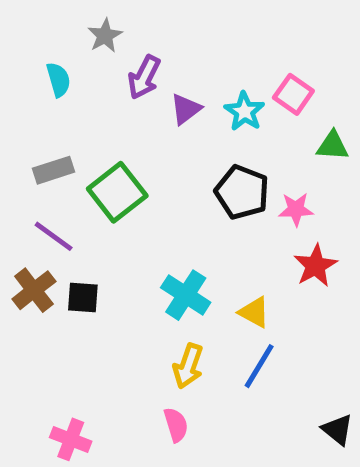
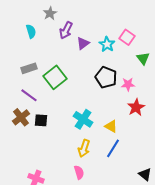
green triangle: (333, 146) -> (143, 58), turned 48

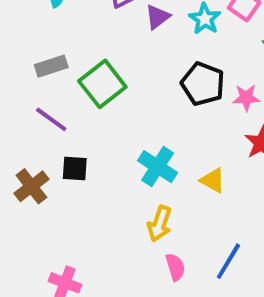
brown cross: (21, 117) -> (31, 186), moved
blue line: (113, 148) -> (228, 261), moved
pink semicircle: (79, 172) -> (175, 267), moved

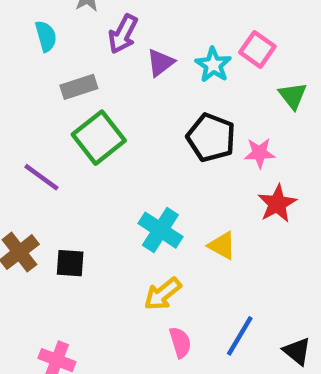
gray rectangle: (51, 66) -> (79, 87), moved
black square: (75, 169) -> (70, 263), moved
yellow arrow: (160, 224) -> (163, 294), turned 32

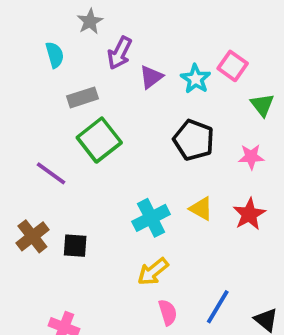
pink star: (260, 153) -> (251, 157), moved
red star: (277, 204) -> (249, 214), moved
cyan cross: (160, 230) -> (151, 218), turned 30
yellow triangle: (222, 245) -> (201, 209), moved

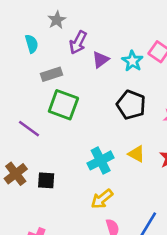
green square: (99, 140) -> (63, 105), turned -32

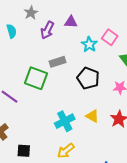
purple triangle: (101, 60) -> (71, 22), moved, turned 40
gray rectangle: (52, 74) -> (58, 62), moved
black square: (46, 180) -> (24, 151), moved

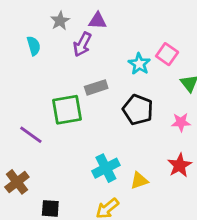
purple triangle: (71, 22) -> (98, 21), moved
green square: (36, 78) -> (67, 110), turned -30
yellow triangle: (92, 116) -> (139, 181), moved, turned -48

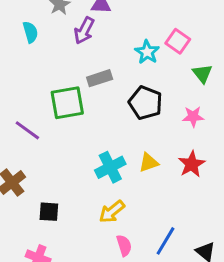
yellow triangle: (139, 181) -> (149, 163), moved

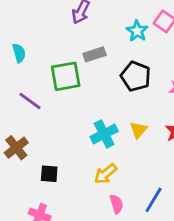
cyan semicircle: (30, 32) -> (19, 53), moved
yellow triangle: (149, 163) -> (138, 130), turned -30

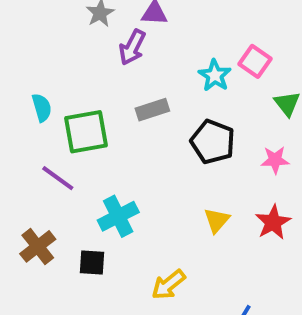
green square: (66, 76) -> (86, 132), moved
cyan cross: (104, 134) -> (118, 216), moved
black square: (49, 174) -> (92, 263), moved

